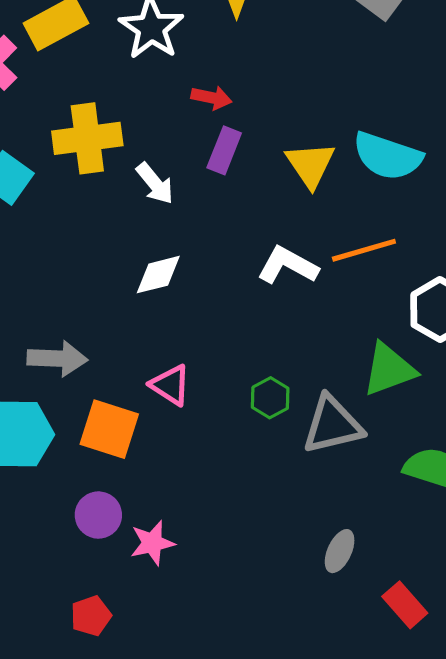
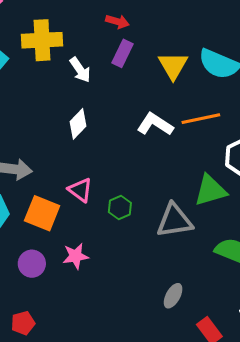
white diamond: (158, 275) -> (78, 124), turned -36
green hexagon: (270, 398) -> (120, 208), moved
pink star: (152, 543) -> (76, 256), moved

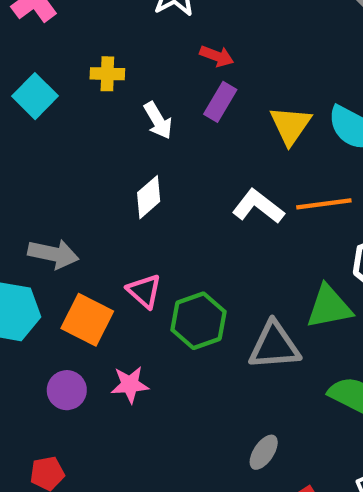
yellow cross: (42, 40) -> (107, 74), size x0.6
green hexagon: (120, 208) -> (198, 321), size x1.6

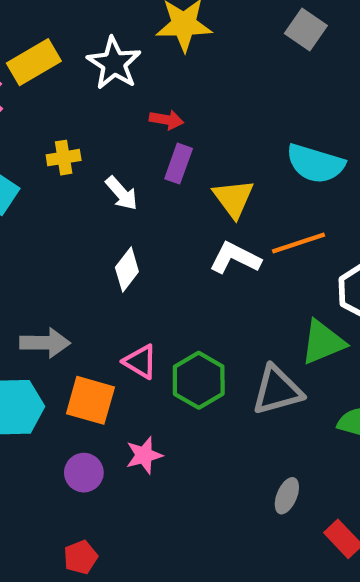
yellow triangle: (290, 125) -> (234, 198), moved

